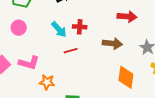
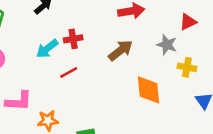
cyan arrow: (59, 29) -> (47, 49), turned 108
brown arrow: (112, 43) -> (121, 50), turned -30

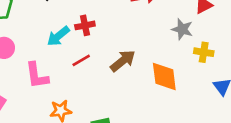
brown arrow: (121, 50) -> (123, 61), moved
pink L-shape: (19, 101) -> (37, 75), moved, turned 80

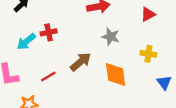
gray star: (182, 29) -> (111, 37), moved
red line: (81, 60) -> (48, 77), moved

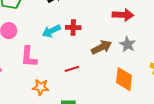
brown arrow: (81, 62) -> (102, 47), moved
red line: (48, 77) -> (72, 69), moved

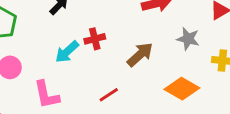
gray star: (128, 44) -> (188, 39), moved
orange diamond: (124, 79) -> (182, 89), turned -50

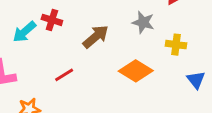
red cross: (95, 39) -> (52, 20), turned 30

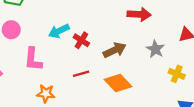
red cross: (52, 20) -> (81, 40), moved
orange diamond: (136, 71) -> (118, 83), moved

